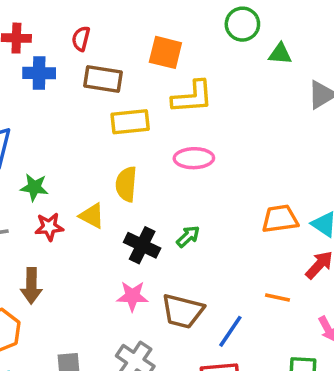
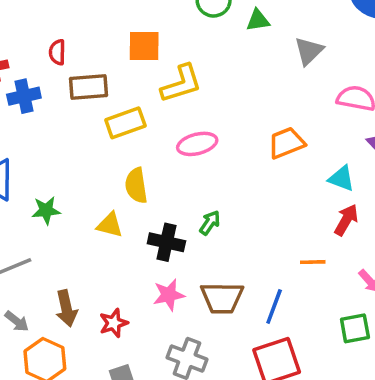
orange trapezoid: (280, 219) -> (286, 143), moved
red star: (49, 227) -> (114, 323), moved

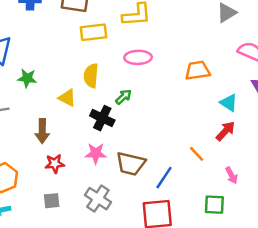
green arrow: (210, 223) -> (123, 97), moved
orange line: (313, 262) -> (197, 154), turned 35
brown arrow: (66, 308) -> (42, 131), moved

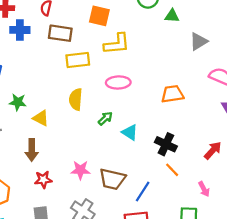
yellow triangle: (67, 98) -> (41, 118), moved
cyan triangle: (229, 103) -> (130, 132), moved
black cross: (102, 118) -> (166, 144), moved
red arrow: (225, 131) -> (213, 150), moved

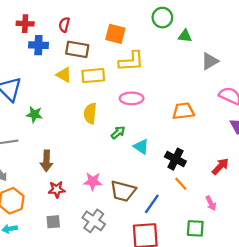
yellow triangle: (41, 118) -> (64, 75), moved

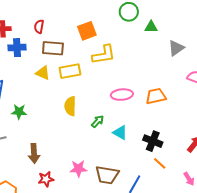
orange square: (115, 34) -> (87, 31), turned -30
pink ellipse: (132, 98) -> (122, 95), moved

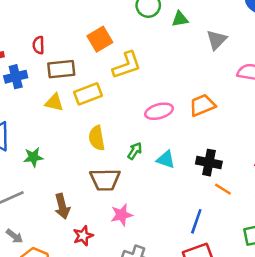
brown trapezoid: (107, 175) -> (105, 180), moved

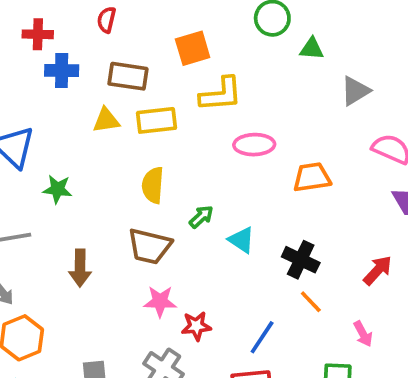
red semicircle: (39, 45) -> (106, 20), moved
yellow triangle: (54, 102) -> (106, 120), turned -36
pink ellipse: (159, 111) -> (254, 145), moved
red star: (83, 236) -> (196, 326), moved

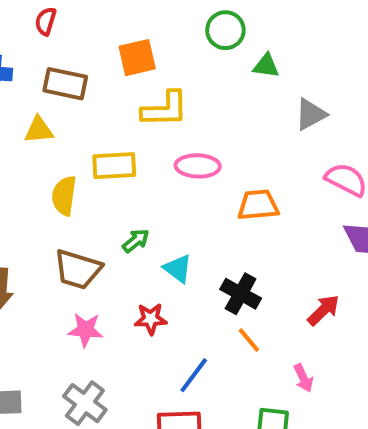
yellow rectangle: (156, 120) -> (114, 166), moved
yellow semicircle: (153, 185) -> (64, 196), moved
red star: (196, 326) -> (151, 319), moved

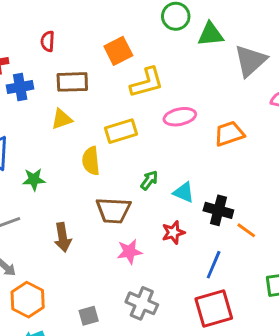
green triangle: (266, 66) -> (211, 34), size x1.4
gray triangle: (311, 114) -> (250, 61), size x1.4
black cross: (241, 294) -> (218, 210), moved

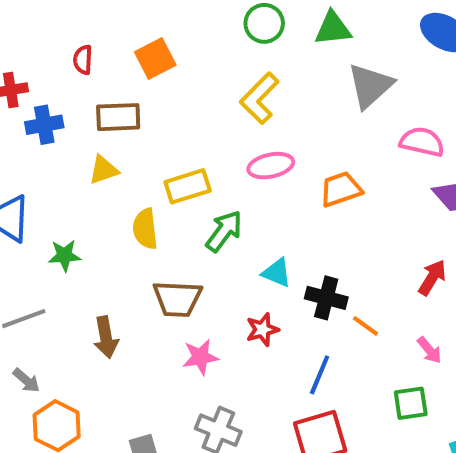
green triangle: (211, 34) -> (333, 29), moved
orange square: (118, 51) -> (155, 58), moved
yellow L-shape: (147, 83) -> (259, 98), moved, turned 150
green arrow: (149, 180) -> (224, 231), moved, size x1.5

